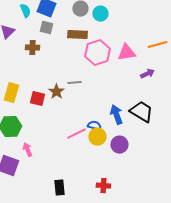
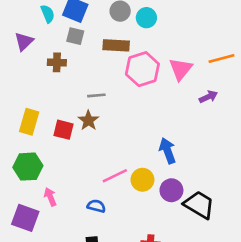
pink triangle: (126, 53) -> (181, 69), turned -42
gray line: (74, 83) -> (96, 95), moved
black trapezoid: (141, 112) -> (199, 205), moved
blue semicircle: (94, 126) -> (96, 206), moved

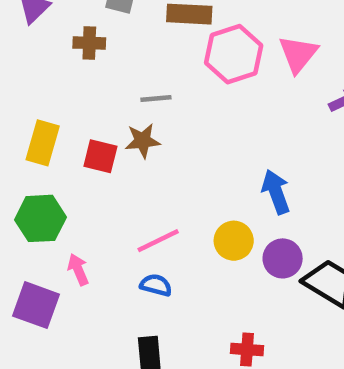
brown star: (88, 120) -> (143, 141), turned 30
pink line: (115, 176) -> (158, 241), moved

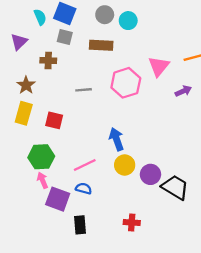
pink hexagon: (234, 54) -> (126, 83), moved
brown star: (143, 141) -> (26, 85), moved, turned -30
blue arrow: (276, 192) -> (116, 139), moved
green hexagon: (40, 218) -> (41, 157), moved
purple square: (36, 305) -> (58, 199), moved

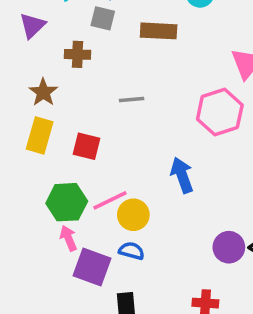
pink hexagon: (126, 83) -> (220, 112), moved
pink line: (85, 165) -> (110, 200), moved
yellow circle: (125, 165) -> (133, 215), moved
purple circle: (150, 174) -> (229, 247), moved

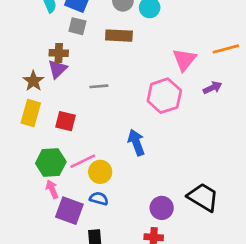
purple triangle: (32, 26) -> (57, 69), moved
purple circle: (229, 247) -> (162, 208), moved

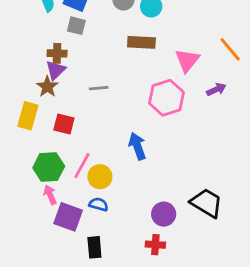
brown rectangle: (119, 36) -> (141, 42), moved
orange line: (226, 49) -> (230, 49), turned 65
brown star: (33, 81) -> (47, 87), moved
pink line: (83, 161) -> (82, 166), turned -35

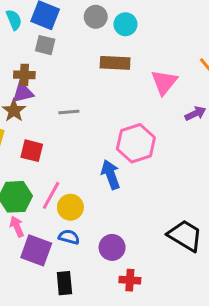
purple triangle: (56, 70) -> (23, 93), turned 30
pink hexagon: (166, 98) -> (136, 143), moved
purple circle: (164, 214) -> (112, 247), moved

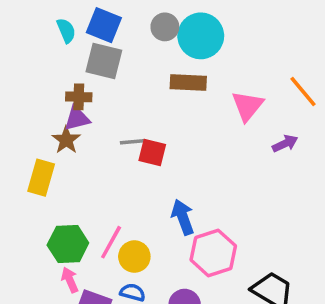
cyan circle: (125, 24) -> (201, 36), size x1.6
gray square: (45, 45) -> (104, 61), size x1.5
pink hexagon: (136, 143) -> (213, 253), moved
red square: (32, 151) -> (152, 152), moved

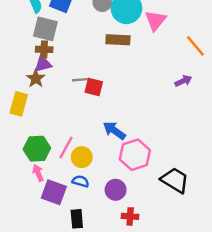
gray square: (104, 61) -> (45, 29), moved
pink triangle: (247, 106) -> (155, 20), moved
blue arrow: (183, 217) -> (114, 131), turned -35

